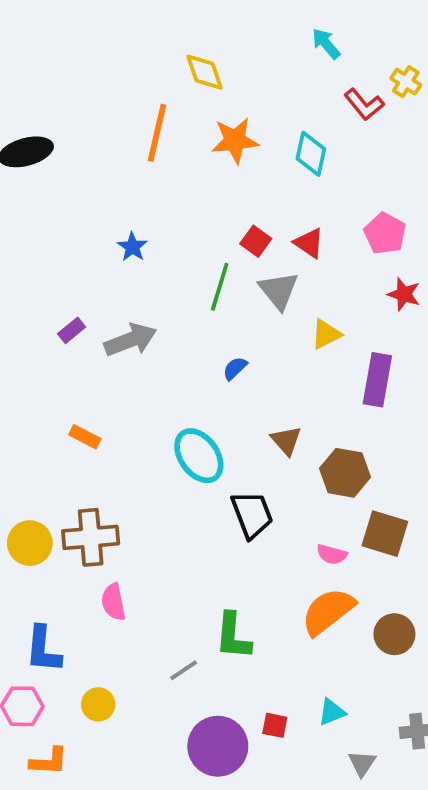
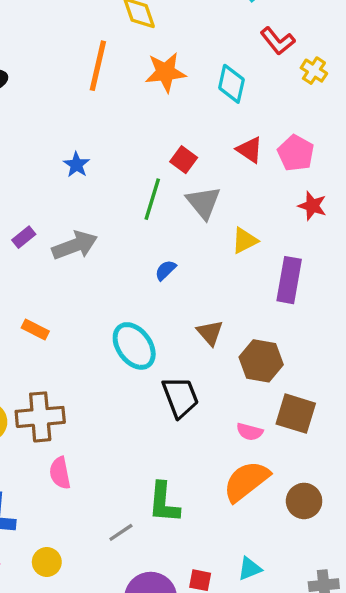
yellow cross: (406, 82) -> (314, 71), moved
red triangle: (309, 243) -> (250, 150), moved

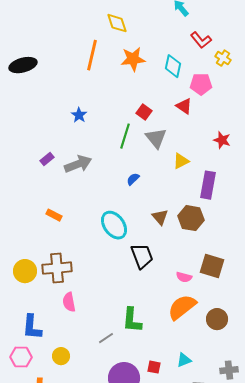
pink pentagon: (296, 153) -> (201, 84), moved, turned -30
brown hexagon: (261, 361) -> (191, 218), moved

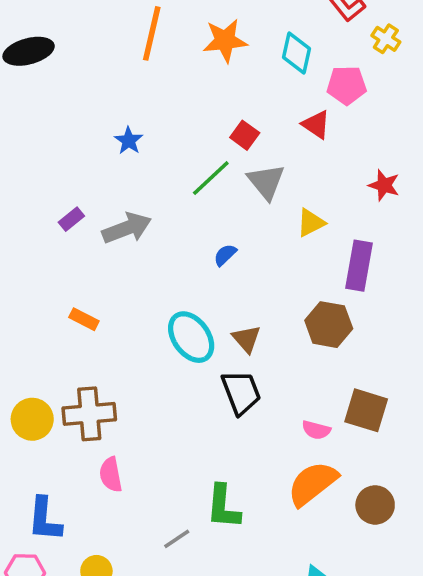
green line: (125, 136) -> (211, 178), turned 30
brown triangle: (160, 217) -> (246, 339), moved

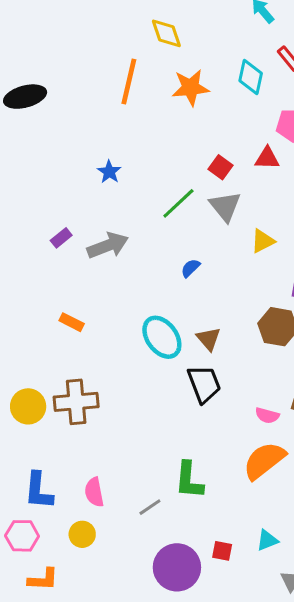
cyan diamond: (297, 53) -> (251, 77), moved
red triangle: (316, 125) -> (267, 158), turned -32
red square: (245, 135) -> (221, 167), moved
pink semicircle: (111, 475) -> (94, 492), moved

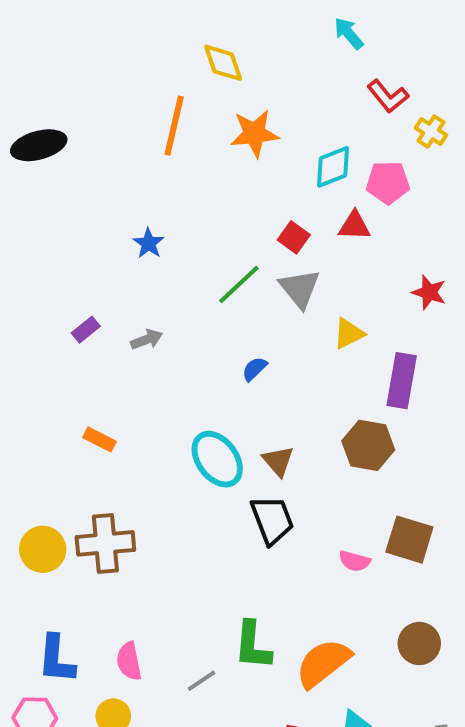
cyan diamond: (251, 77) -> (333, 167), moved, turned 56
gray arrow: (108, 245) -> (147, 339), size x0.6
orange semicircle: (264, 461) -> (323, 663), moved

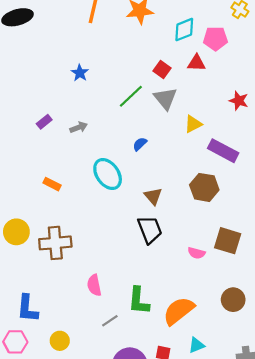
purple rectangle: (402, 381) -> (223, 151), turned -72
cyan ellipse: (217, 459) -> (108, 174), moved
yellow circle: (43, 549) -> (16, 232), moved
pink semicircle: (129, 661) -> (94, 285), moved

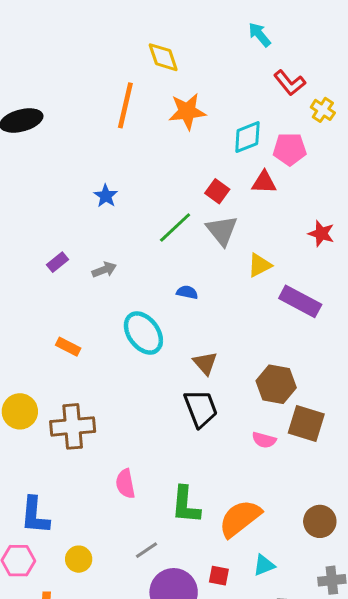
blue semicircle: (140, 144) -> (187, 292), turned 56
brown hexagon: (204, 187) -> (276, 384), moved
brown circle: (233, 300) -> (320, 521), moved
gray line: (110, 321) -> (146, 550), moved

